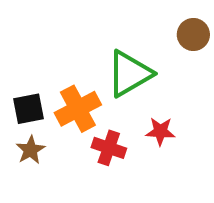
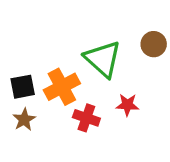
brown circle: (193, 35) -> (154, 44), moved
green triangle: (129, 74) -> (103, 59), turned -48

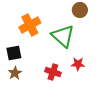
brown circle: (154, 44) -> (80, 10), moved
orange cross: (62, 87) -> (30, 25), moved

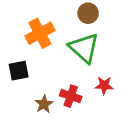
brown circle: (80, 10) -> (88, 13), moved
brown star: (15, 73) -> (44, 104), moved

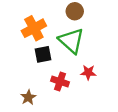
black square: (19, 71) -> (43, 54), moved
brown star: (44, 104) -> (28, 97), moved

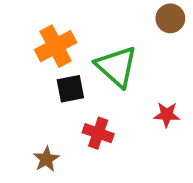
brown circle: (75, 11) -> (170, 18), moved
red star: (88, 72) -> (167, 115), moved

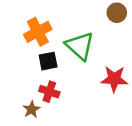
red star: (167, 115) -> (114, 79), size x1.5
red cross: (98, 133) -> (49, 92), moved

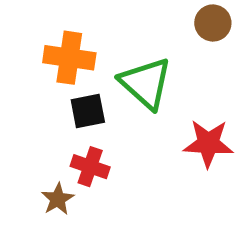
orange cross: (38, 32) -> (69, 58), turned 36

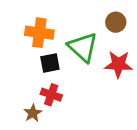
brown circle: (213, 23) -> (116, 22), moved
red star: (208, 143) -> (118, 64), moved

